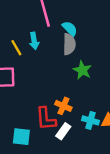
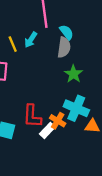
cyan arrow: (34, 41) -> (31, 40), turned 35
orange cross: (63, 106) -> (58, 121), moved
cyan cross: (90, 120) -> (76, 108), moved, size x1.5

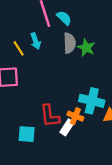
cyan semicircle: (67, 32) -> (64, 18), moved
cyan arrow: (31, 40) -> (36, 41), turned -42
green star: (73, 74) -> (86, 48), moved

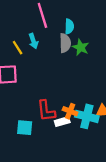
cyan semicircle: (64, 18) -> (69, 26), moved, turned 48
cyan cross: (92, 101) -> (87, 116), moved
white rectangle: (67, 127) -> (62, 122), turned 40

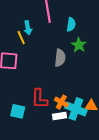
cyan arrow: (33, 41) -> (28, 28), moved
gray semicircle: (65, 43) -> (60, 58), moved
white rectangle: (62, 122) -> (59, 116), moved

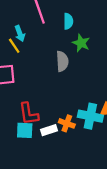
red L-shape: (39, 99) -> (29, 114), moved
orange cross: (61, 102) -> (67, 123), moved
white rectangle: (59, 116) -> (49, 130), moved

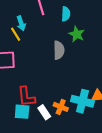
white rectangle: (49, 130) -> (44, 112), turned 72

